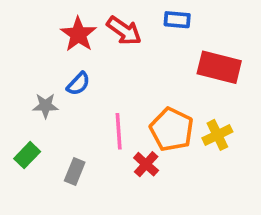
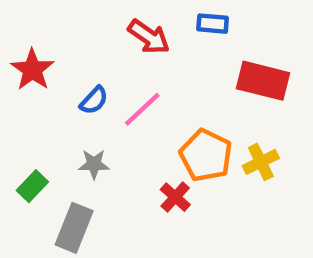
red star: (78, 34) -> (32, 70), moved
gray star: (45, 106) -> (94, 164), moved
pink line: (119, 131) -> (142, 109), moved, turned 51
gray rectangle: (75, 172) -> (74, 228), moved, size x1.5

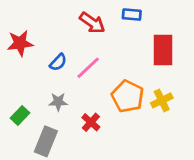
red star: (32, 70) -> (20, 43), turned 30
red rectangle: (263, 81) -> (163, 50), turned 76
red cross: (175, 197) -> (91, 122), moved

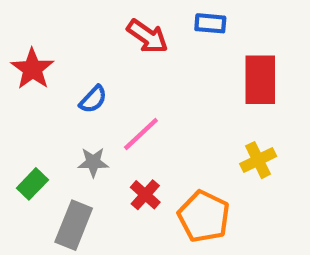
red star: (20, 43) -> (32, 69), turned -30
pink line: (88, 68) -> (141, 134), moved
orange pentagon: (128, 96) -> (204, 216), moved

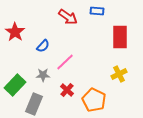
green rectangle: (32, 184) -> (15, 85), size x1.5

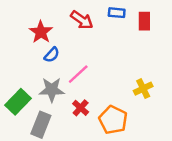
red star: (15, 32) -> (41, 32), moved
red rectangle: (120, 37) -> (144, 21), moved, size x0.7
gray star: (43, 75) -> (52, 90), size x1.5

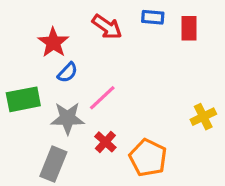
yellow cross: (143, 89) -> (203, 117), moved
green rectangle: (18, 102) -> (23, 99), moved, turned 35

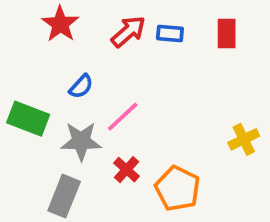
blue rectangle: (153, 17) -> (170, 33), moved
red arrow: (107, 27) -> (128, 32), turned -76
red star: (53, 42) -> (60, 24), moved
green rectangle: (23, 99) -> (28, 119), turned 32

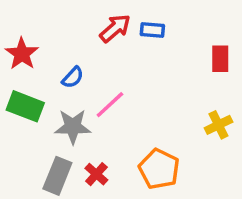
red star: (60, 24) -> (22, 54), moved
red rectangle: (227, 33) -> (220, 59), moved
red cross: (126, 170) -> (96, 174), moved

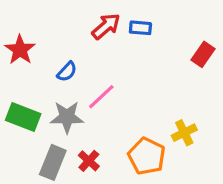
red rectangle: (220, 59) -> (203, 54), turned 35
green rectangle: (25, 106) -> (23, 117), moved
yellow cross: (218, 125) -> (184, 133), moved

